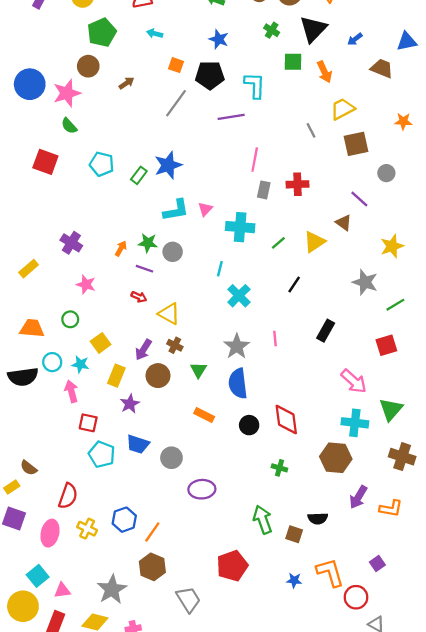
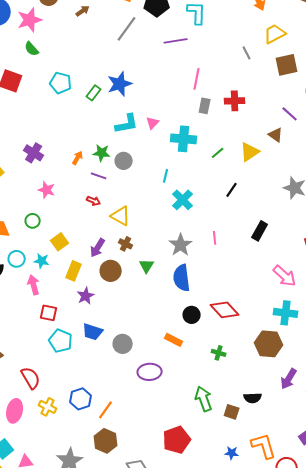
orange rectangle: (204, 415) -> (174, 340), moved
red diamond: (286, 419) -> (225, 310), turned -36
red semicircle: (68, 496) -> (31, 378), turned -50

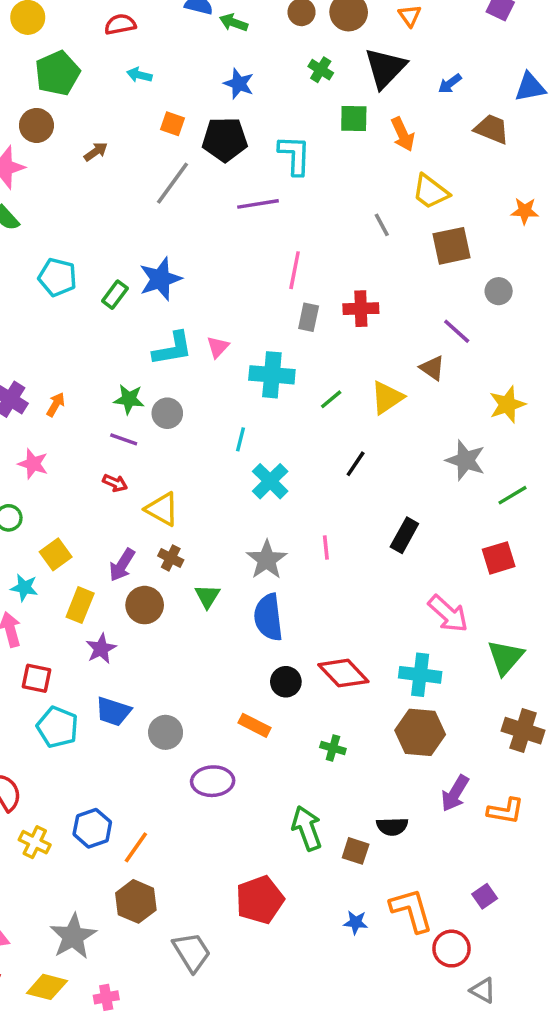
yellow trapezoid: (275, 34) -> (431, 192), turned -115
orange arrow: (78, 158) -> (56, 404), moved
cyan cross: (286, 313) -> (420, 675), moved

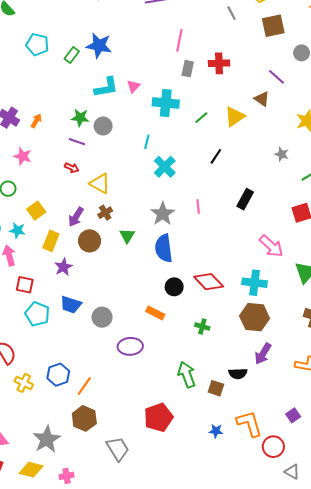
blue star: (160, 279) -> (99, 46), turned 30
gray star: (465, 460) -> (282, 154), size x0.6
brown cross: (171, 558) -> (105, 213), turned 32
purple arrow: (455, 793) -> (263, 354), moved

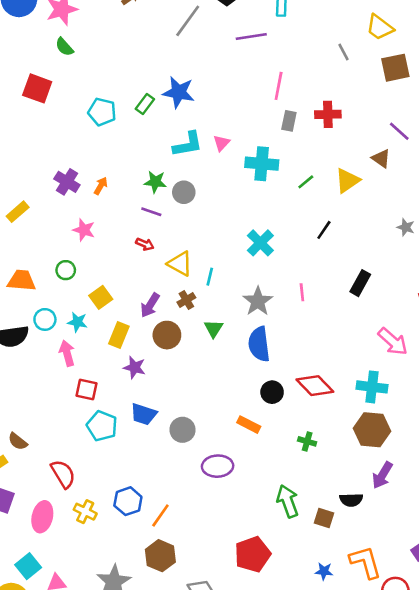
cyan pentagon: (37, 45) -> (102, 112), moved
cyan line: (147, 142) -> (210, 277), moved
purple star: (63, 267) -> (134, 367), turned -30

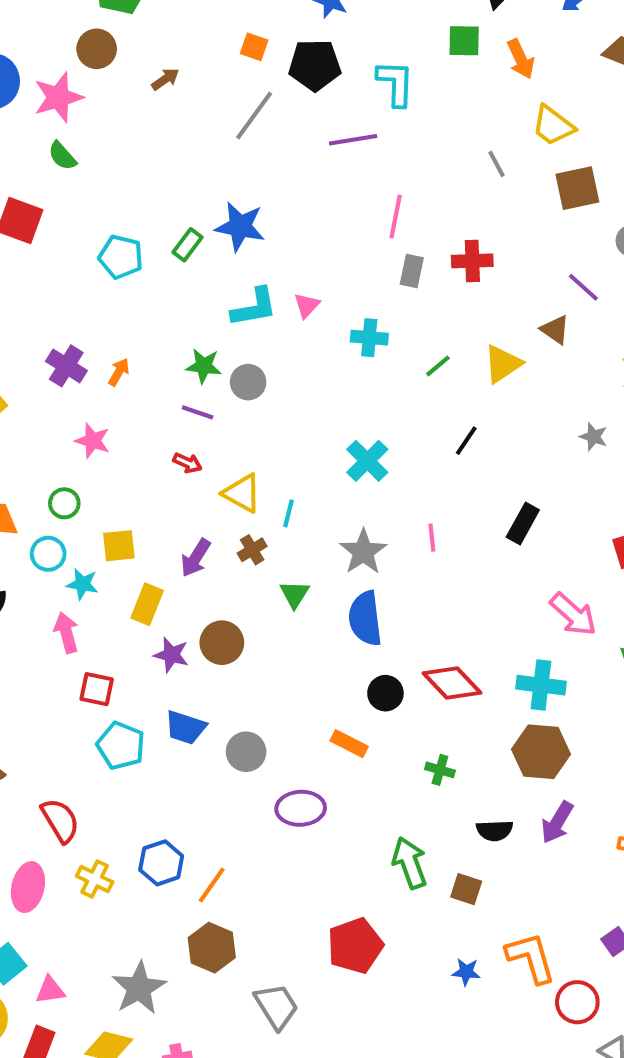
cyan cross: (262, 164) -> (369, 338), size x0.7
yellow square: (101, 297) -> (119, 546), turned 30
cyan circle: (45, 319) -> (48, 554), moved
brown circle: (167, 335) -> (222, 643), moved
black semicircle: (351, 500) -> (495, 830), moved

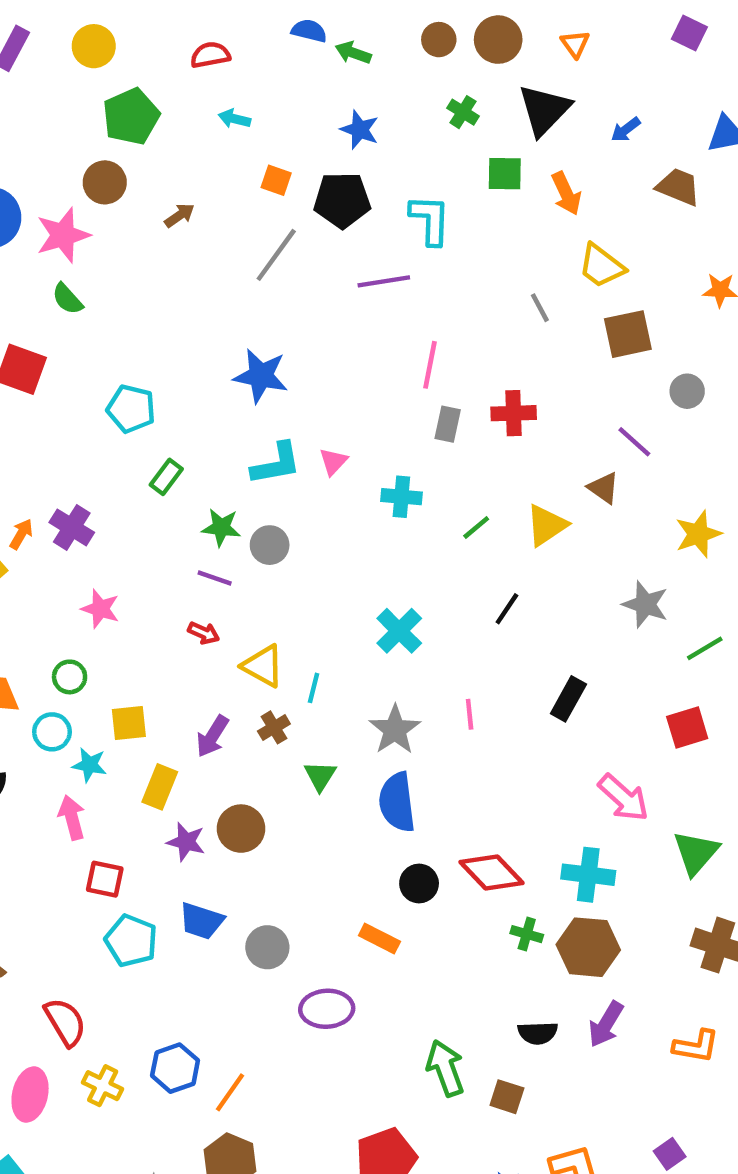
green rectangle: (187, 245) -> (166, 477), moved
orange arrow: (119, 372) -> (21, 534), moved
gray star: (593, 437) -> (645, 604), size x1.5
green cross: (440, 770) -> (527, 934), moved

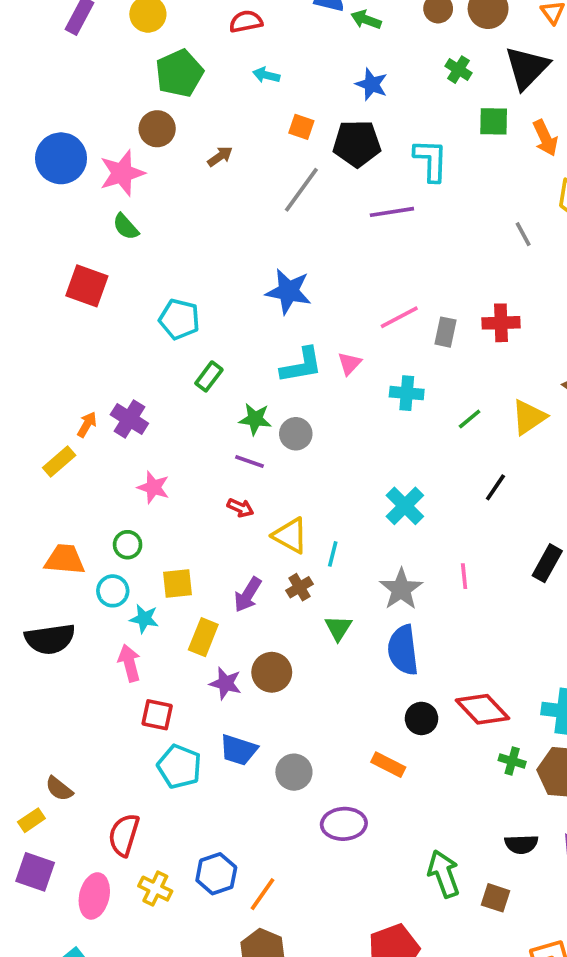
pink line: (430, 365) -> (399, 317), moved, turned 51
red semicircle: (65, 1022) -> (124, 835), turned -132

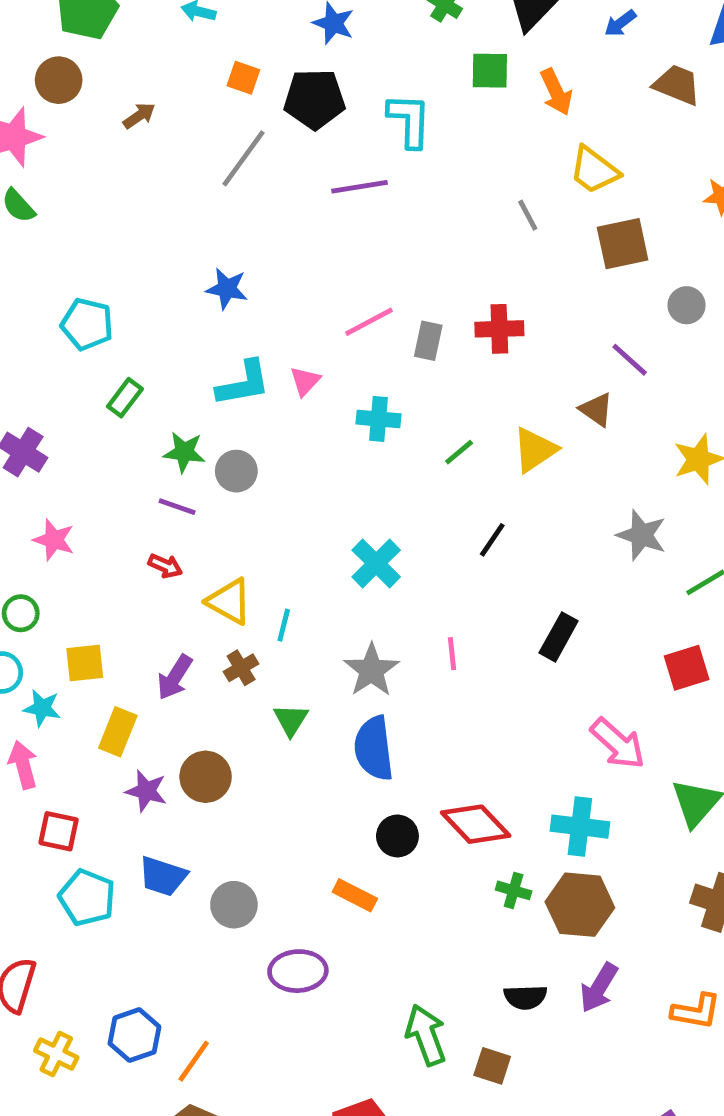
blue star: (288, 291) -> (227, 289), size x0.7

